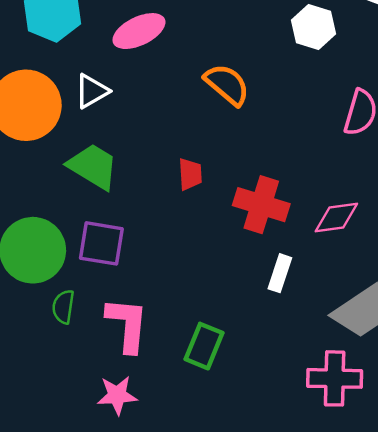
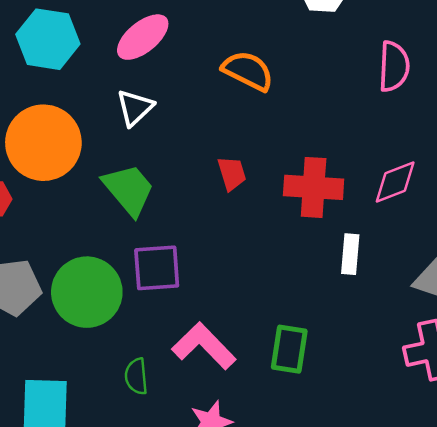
white triangle: (92, 91) -> (135, 108), moved
green trapezoid: (93, 166) -> (129, 190), turned 32
green semicircle: (63, 307) -> (136, 376), moved
pink L-shape: (127, 325) -> (204, 346), turned -36

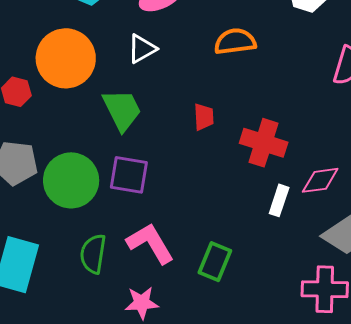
orange semicircle: (248, 71) -> (235, 42), turned -48
pink diamond: (395, 182) -> (320, 180), moved
green semicircle: (136, 376) -> (93, 254), size x1.4

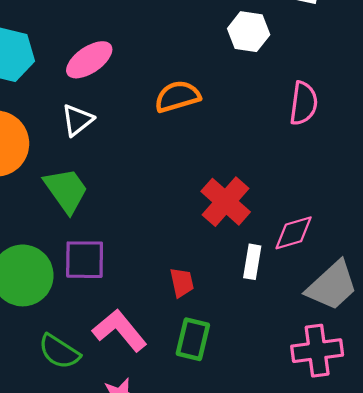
red trapezoid: (204, 117) -> (182, 283), moved
red cross: (264, 143) -> (226, 202), turned 33
green semicircle: (93, 254) -> (59, 352), turned -57

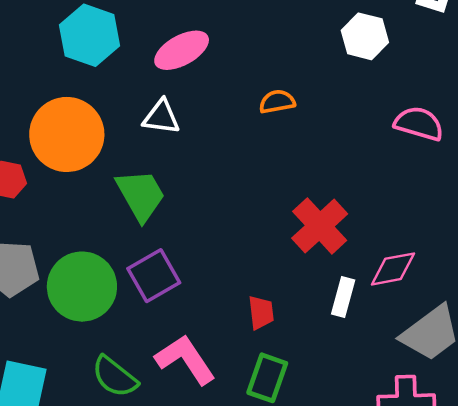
orange semicircle: (177, 96) -> (277, 102), size x0.7
pink semicircle: (304, 103) -> (419, 124), turned -87
white triangle: (77, 120) -> (161, 117), turned 40
purple square: (85, 260) -> (154, 276), turned -36

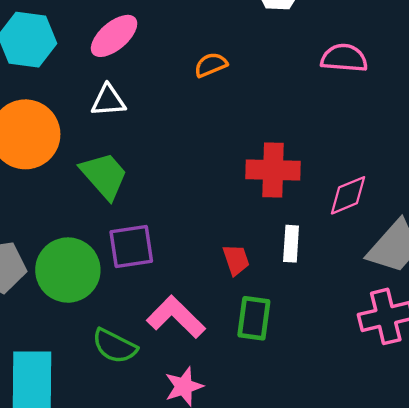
red cross: (320, 226) -> (273, 170), turned -34
purple square: (154, 276) -> (131, 247), turned 33
white rectangle: (343, 297) -> (291, 244), moved

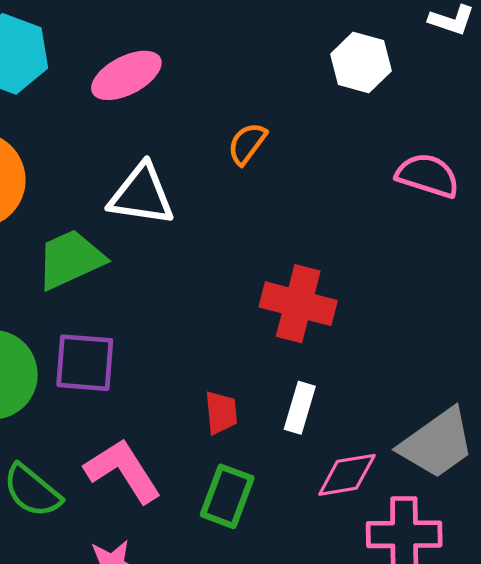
orange semicircle: (211, 65) -> (247, 144), turned -44
white triangle: (108, 101) -> (141, 195), moved, size x1.4
green trapezoid: (104, 176) -> (70, 259), turned -86
pink diamond: (348, 195) -> (347, 475), moved

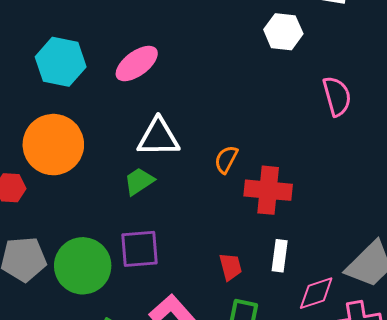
orange semicircle: (247, 144) -> (226, 159), moved
pink semicircle: (428, 175) -> (337, 96), turned 66
green trapezoid: (70, 259) -> (139, 181), moved, size x0.7

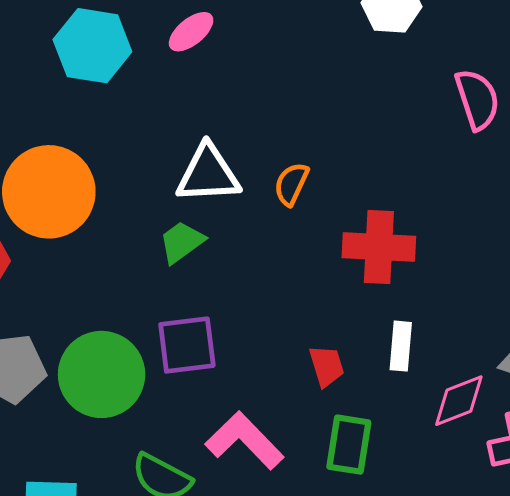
cyan hexagon: (61, 62) -> (92, 46), moved
pink ellipse: (137, 64) -> (191, 32), moved, size x0.7
orange semicircle: (226, 159) -> (291, 184), moved

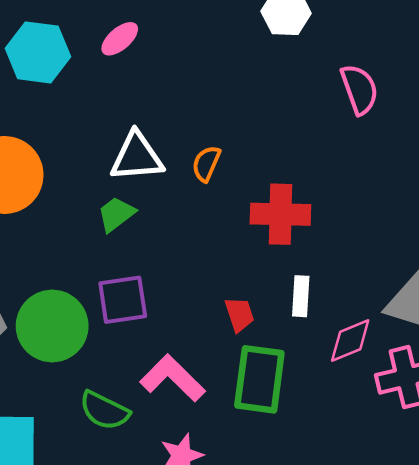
green rectangle: (349, 445) -> (259, 379), size x1.4

